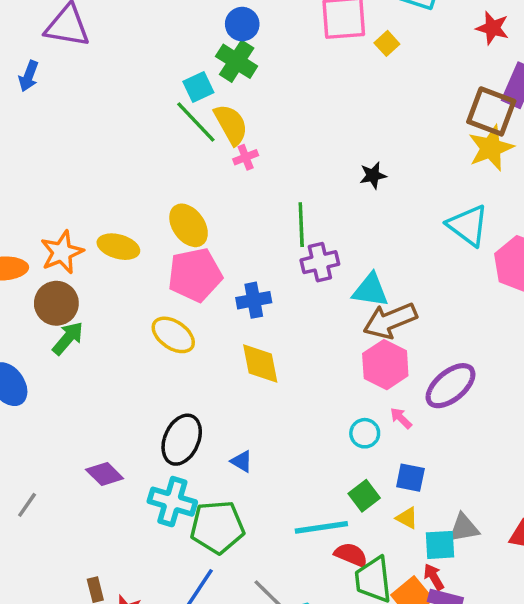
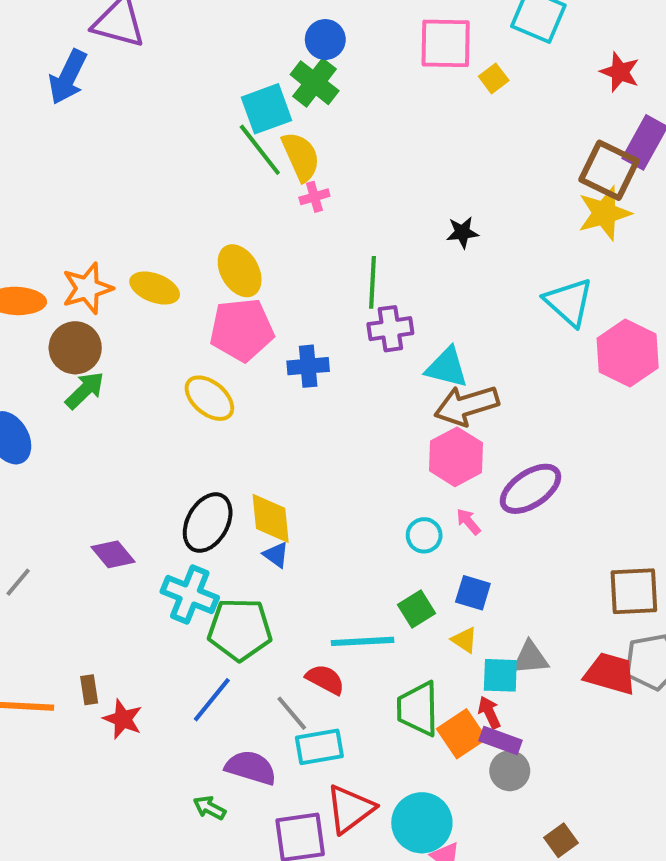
blue arrow: (29, 76) -> (68, 77), size x1.5
cyan square: (198, 87) -> (267, 109), size x1.4
yellow diamond: (260, 364) -> (271, 518), moved
red semicircle: (351, 555) -> (325, 679), moved

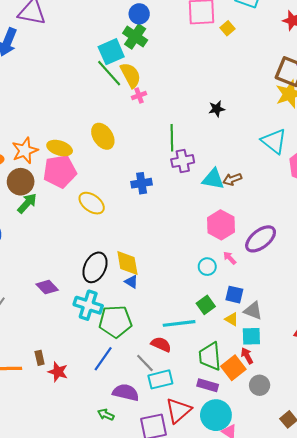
pink pentagon: (242, 330) -> (60, 171), moved
brown arrow: (466, 405) -> (232, 179), moved, size x0.6
gray triangle: (530, 658) -> (253, 311), moved, turned 30
purple rectangle: (501, 741) -> (208, 385), moved

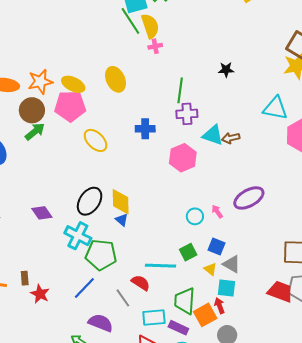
cyan triangle: (274, 141) -> (275, 108), turned -36
pink hexagon: (221, 225) -> (183, 158), moved
cyan rectangle: (160, 379) -> (154, 317), moved

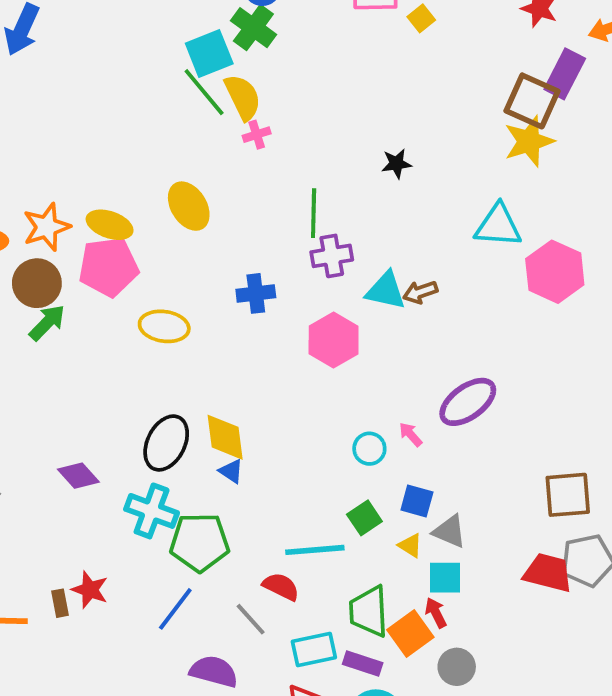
yellow ellipse: (96, 140) -> (164, 326), turned -30
red star: (40, 294) -> (90, 590), moved

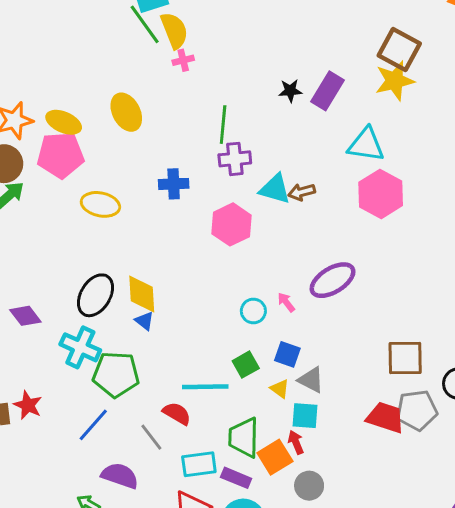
purple rectangle: (565, 74) -> (328, 91), moved
pink hexagon: (555, 272) -> (381, 194), moved

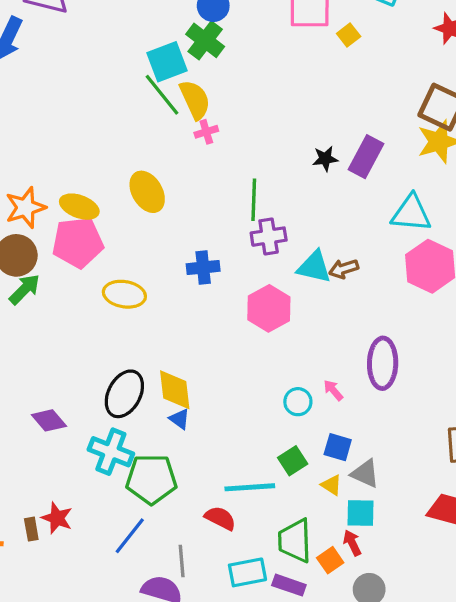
purple ellipse: (333, 280) -> (383, 363), turned -54
gray line: (151, 437) -> (182, 561), moved, turned 36
orange square: (275, 457) -> (330, 560), size x0.7

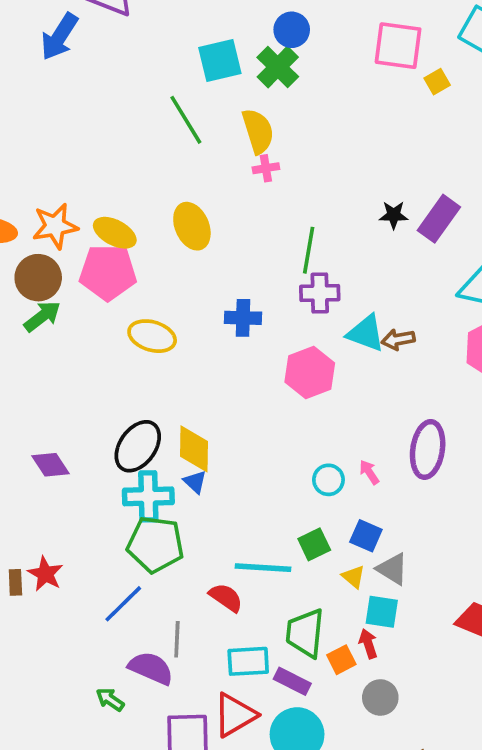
cyan square: (167, 62) -> (220, 61), moved
green line: (162, 95) -> (186, 120), moved
cyan cross: (111, 452) -> (148, 496), moved, turned -30

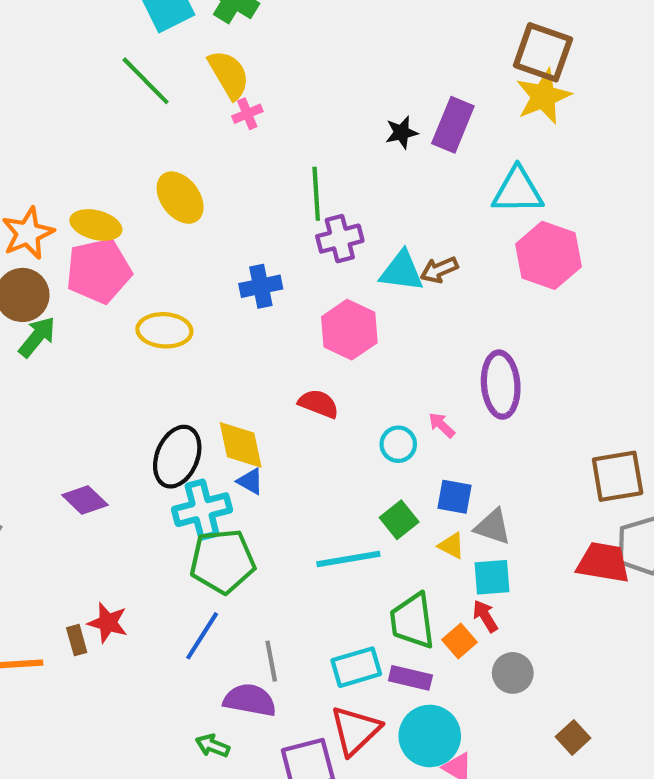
red semicircle: (226, 597) -> (319, 404), moved

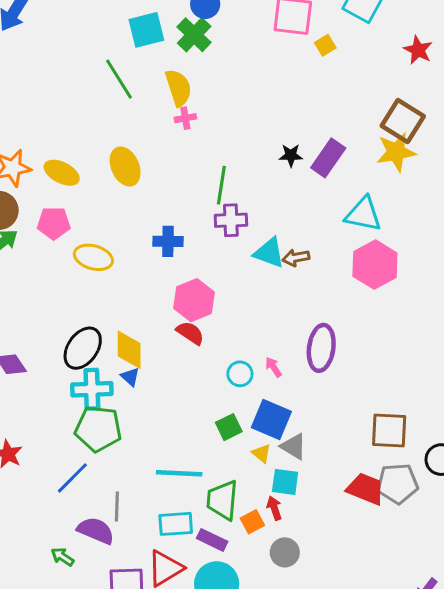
pink pentagon: (99, 271) -> (54, 223), moved, size x0.7
pink hexagon: (349, 330) -> (194, 300), moved
blue square: (455, 497) -> (271, 419), size x1.5
cyan line: (348, 559) -> (179, 473), moved

